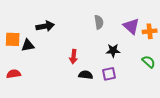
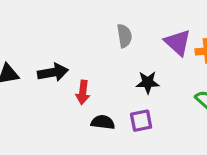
black arrow: (45, 26) -> (53, 72), moved

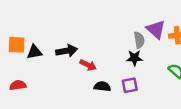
gray semicircle: (124, 36) -> (139, 40), moved
red arrow: (83, 92) -> (88, 65), turned -70

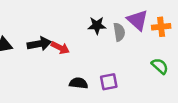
black star: (134, 58) -> (97, 25), moved
red arrow: (88, 65) -> (60, 48), moved

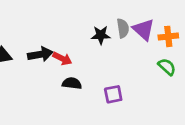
gray semicircle: (119, 32) -> (123, 28), moved
green semicircle: (160, 66) -> (167, 67), moved
black semicircle: (79, 83) -> (72, 83), moved

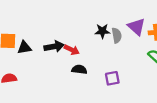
gray semicircle: (123, 28) -> (117, 35), moved

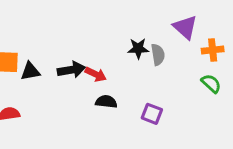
purple triangle: (136, 27) -> (185, 27), moved
purple square: (112, 78) -> (152, 114), turned 32

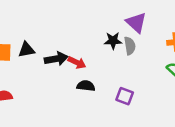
purple triangle: (185, 27) -> (136, 23), moved
black triangle: (30, 71) -> (27, 50), moved

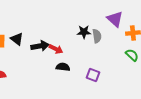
purple triangle: (136, 23) -> (115, 19), moved
black triangle: (27, 50) -> (17, 39), turned 48

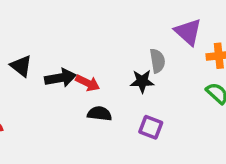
black star: (84, 32) -> (142, 81), moved

